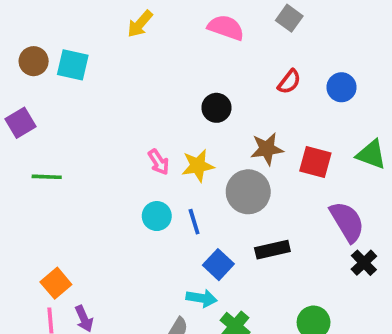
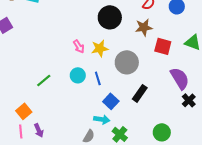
black circle: (216, 108) -> (110, 17), size x1.5
brown star: (267, 149) -> (144, 27), moved
green line: (47, 177) -> (44, 80), moved, turned -42
black rectangle: (272, 250) -> (140, 93), turned -42

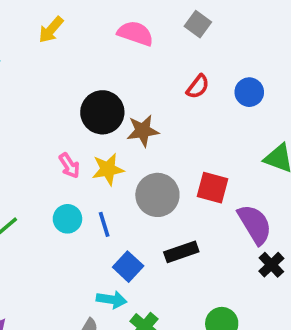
black circle: (110, 17) -> (102, 112), moved
brown star: (144, 27) -> (143, 131), moved
red square: (163, 46) -> (213, 188), moved
black rectangle: (140, 93) -> (181, 252), turned 36

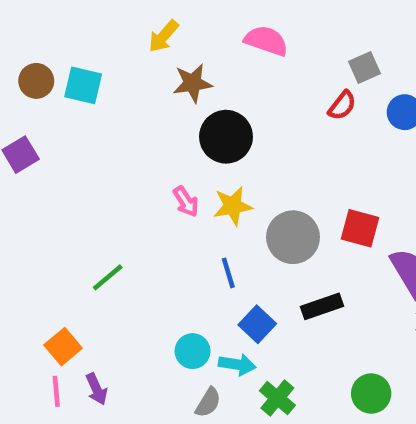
gray square: (198, 24) -> (364, 68), moved, turned 30
brown star: (143, 131) -> (193, 83), moved
cyan circle: (67, 219) -> (193, 351), moved

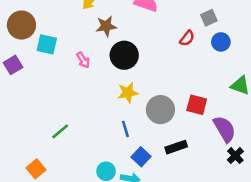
gray square: (364, 68) -> (209, 18), moved
brown circle: (36, 81) -> (21, 25), size x1.5
cyan square: (83, 85) -> (47, 44), moved
pink arrow: (186, 201) -> (83, 60), moved

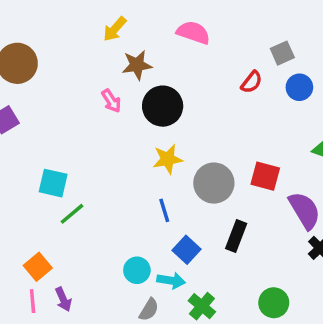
cyan square: (47, 44) -> (53, 183), moved
pink arrow: (83, 60) -> (111, 101), moved
black rectangle: (176, 147) -> (236, 236), turned -50

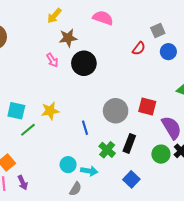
yellow star: (168, 159) -> (50, 111), moved
blue square: (187, 250) -> (131, 179), moved
green circle: (274, 303) -> (161, 154), moved
green cross: (202, 306) -> (107, 150), moved

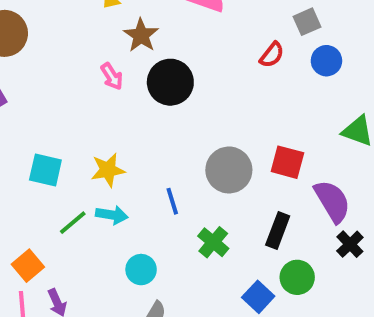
brown star: (68, 38) -> (141, 35), turned -30
green line: (28, 130) -> (73, 223), moved
black rectangle: (129, 143) -> (278, 230), moved
green circle: (161, 154) -> (297, 277), moved
cyan arrow: (89, 171) -> (112, 215), moved

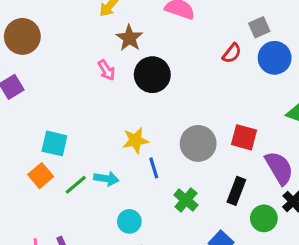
blue circle: (326, 61) -> (275, 58), size x1.4
yellow star: (108, 170) -> (135, 140), moved
orange square: (28, 266) -> (41, 176), moved
green circle: (297, 277) -> (264, 218), moved

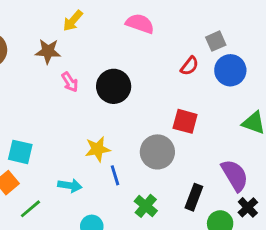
brown star: (129, 38) -> (48, 51), moved, turned -30
red square: (244, 137) -> (185, 121), moved
green line: (76, 185) -> (30, 209), moved

